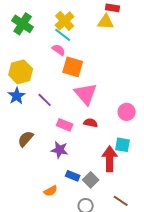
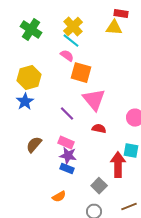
purple line: (45, 100) -> (67, 114), moved
pink rectangle: (65, 125) -> (66, 143), moved
blue rectangle: (73, 176) -> (67, 169), moved
brown line: (121, 201) -> (129, 207), turned -56

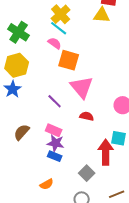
green cross: (31, 30) -> (19, 32), moved

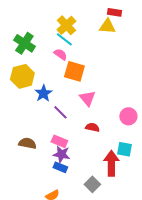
pink triangle: (82, 87) -> (87, 98), size x0.7
blue star: (13, 89) -> (43, 93), moved
brown semicircle: (22, 132) -> (27, 143), turned 60

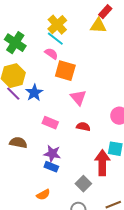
red rectangle: (114, 12) -> (105, 12), turned -56
purple line: (60, 112) -> (13, 94), moved
pink rectangle: (59, 141) -> (50, 123), moved

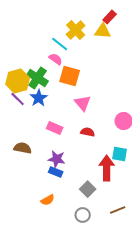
yellow cross: (57, 25) -> (76, 30), moved
green cross: (15, 43) -> (38, 78), moved

